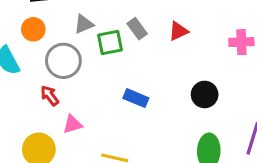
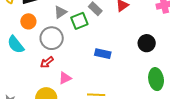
red arrow: (50, 96) -> (47, 62), turned -80

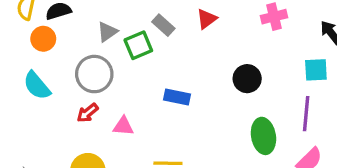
orange circle: (28, 21) -> (43, 39), moved
pink triangle: (65, 78) -> (123, 126), moved, turned 32

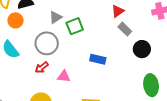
gray rectangle: (163, 25) -> (125, 29), moved

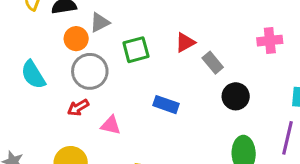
red triangle: (118, 11) -> (185, 42), moved
gray triangle: (56, 17) -> (100, 22), moved
orange circle: (15, 20) -> (76, 39), moved

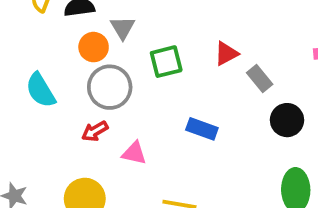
gray triangle: (100, 22) -> (123, 28), turned -35

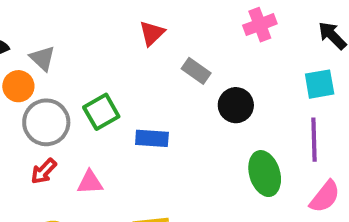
red triangle: (226, 54) -> (152, 33), moved
green square: (166, 62) -> (101, 112), moved

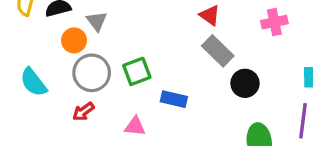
red triangle: (152, 33) -> (210, 15), moved, turned -50
gray rectangle: (196, 71) -> (218, 51), size x1.4
pink triangle: (90, 182) -> (135, 126), moved

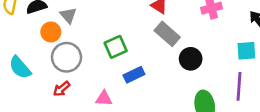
green square: (137, 71) -> (116, 47), moved
blue rectangle: (174, 99) -> (134, 75), turned -36

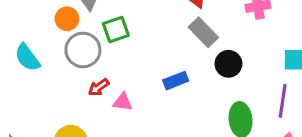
green square: (116, 47) -> (116, 30), moved
blue rectangle: (134, 75) -> (176, 81), moved
red arrow: (62, 89) -> (99, 87), moved

